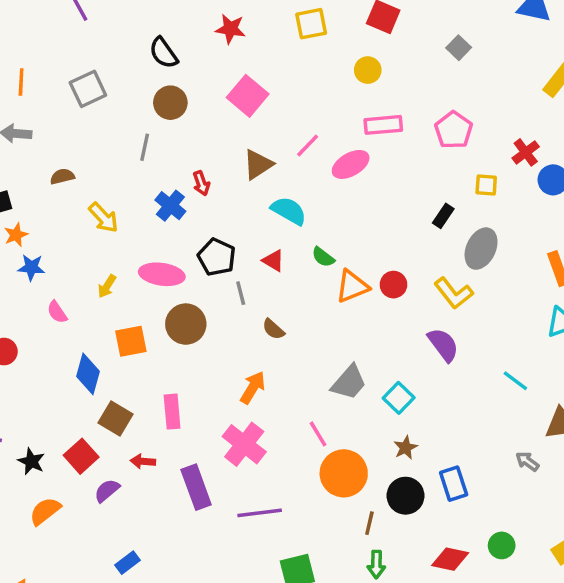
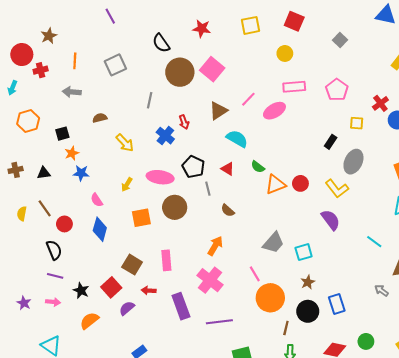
brown circle: (170, 103) -> (180, 72), moved, size x1.4
blue diamond: (88, 374) -> (100, 229), moved
cyan square: (399, 398) -> (304, 252), turned 30

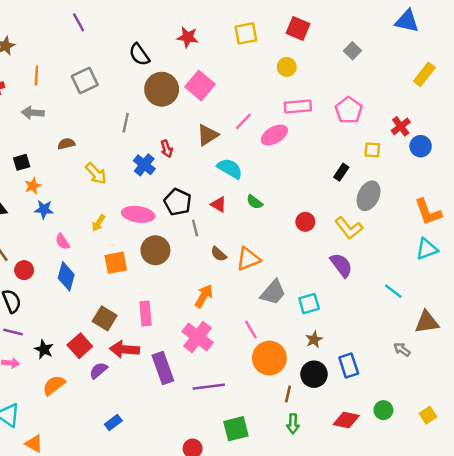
orange triangle: (275, 184) -> (248, 259), moved
red arrow: (149, 291) -> (124, 349), size x1.6

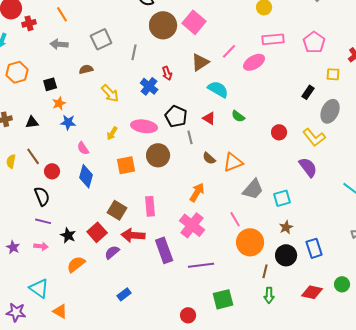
orange line: (36, 76) -> (62, 14), turned -35
gray square: (85, 81) -> (101, 39), moved

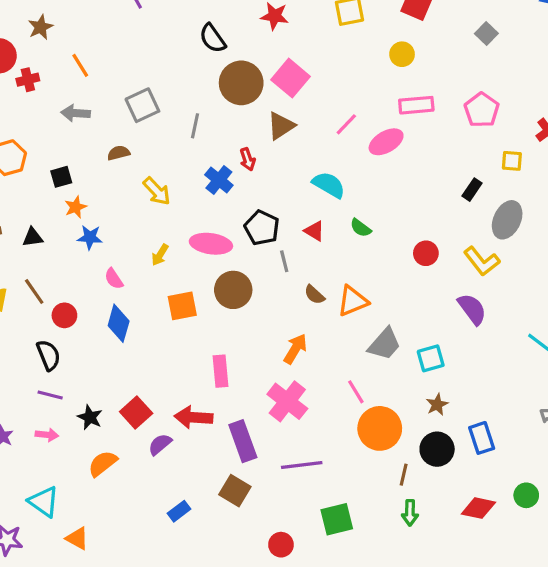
brown triangle: (200, 62) -> (281, 126), moved
brown square: (117, 210) -> (235, 491), moved

